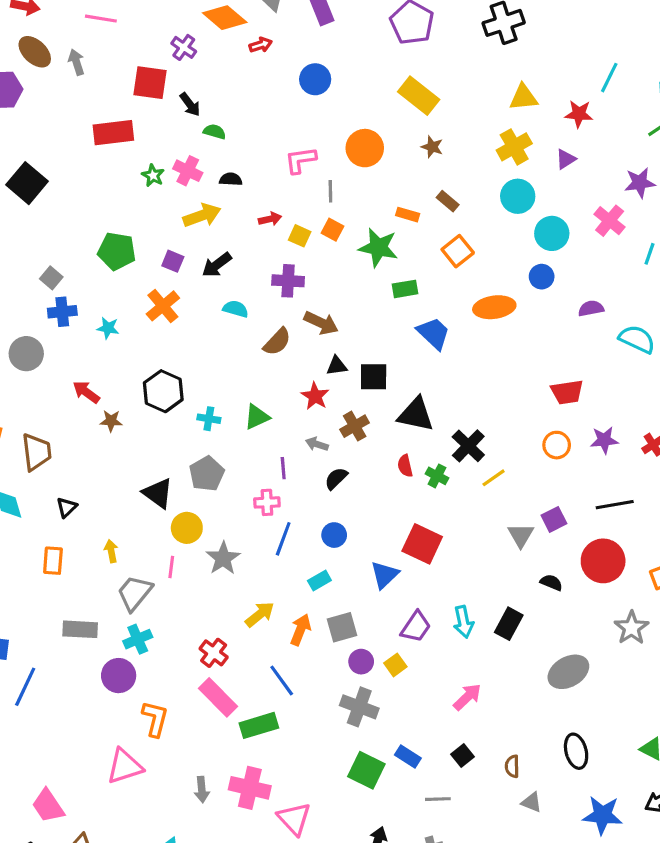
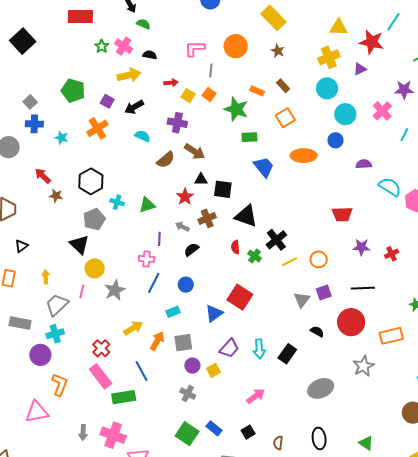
red star: (579, 114) -> (372, 42), size x1.4
orange circle: (557, 445) -> (319, 259), moved
gray pentagon: (207, 474) -> (94, 219), moved
gray cross: (359, 707) -> (188, 394), size x0.7

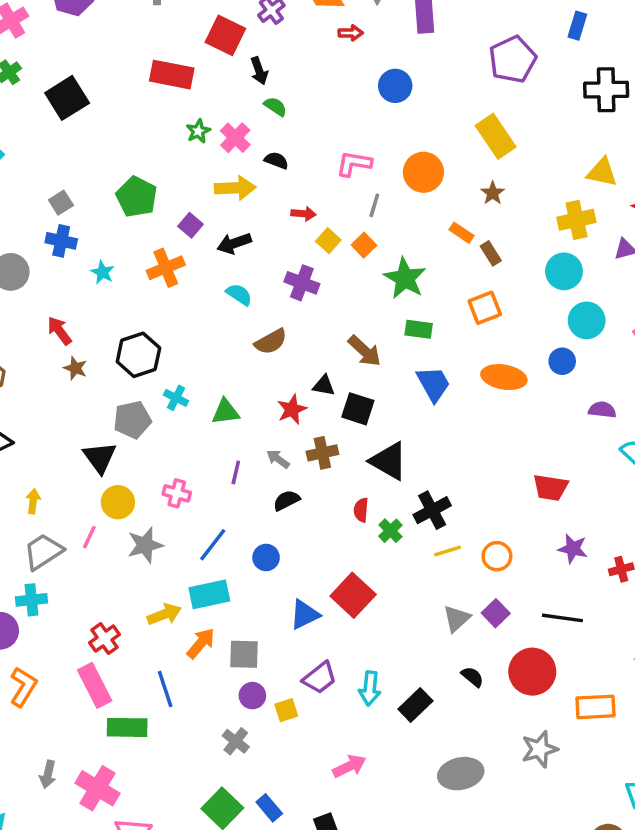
orange rectangle: (257, 91) -> (461, 233), moved
brown arrow: (195, 152) -> (365, 351), moved
pink cross: (147, 259) -> (177, 493), moved
purple square: (324, 292) -> (496, 613), turned -35
cyan rectangle: (173, 312) -> (209, 594), moved, size x1.6

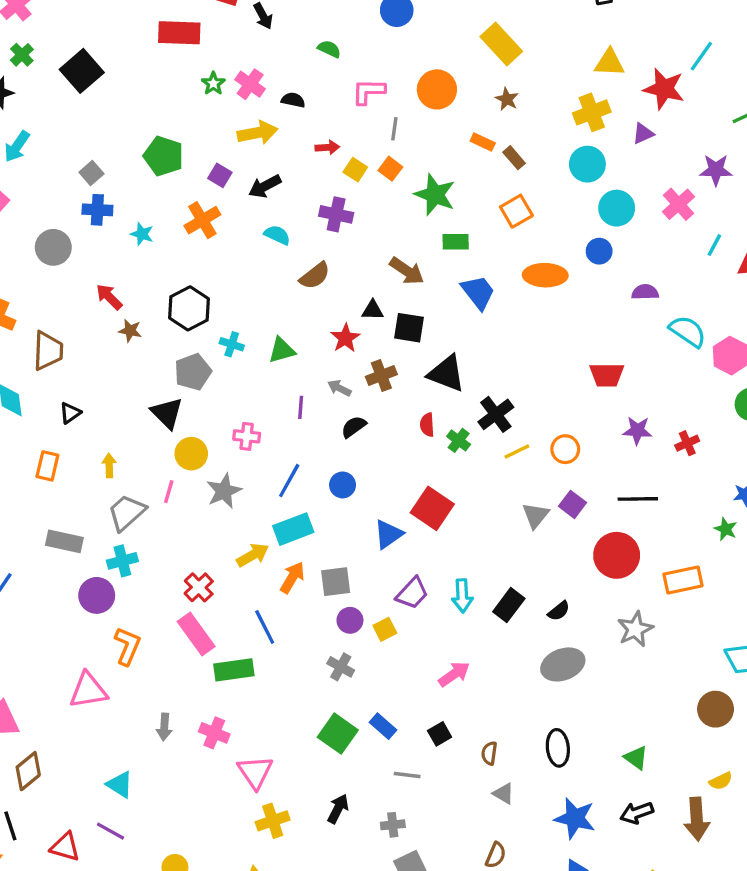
green semicircle: (275, 107) -> (329, 49), moved
black semicircle: (472, 677) -> (559, 611), moved, turned 110
pink cross: (97, 788) -> (214, 733), size x0.7

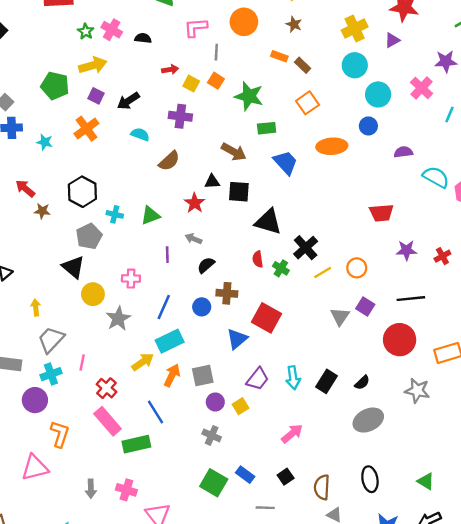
yellow arrow: (257, 133) -> (93, 65), moved
brown cross: (381, 376) -> (227, 293), moved, turned 30
pink line: (169, 492) -> (82, 362), moved
gray star: (635, 629) -> (417, 391), turned -30
brown semicircle: (489, 753) -> (322, 487), size x1.5

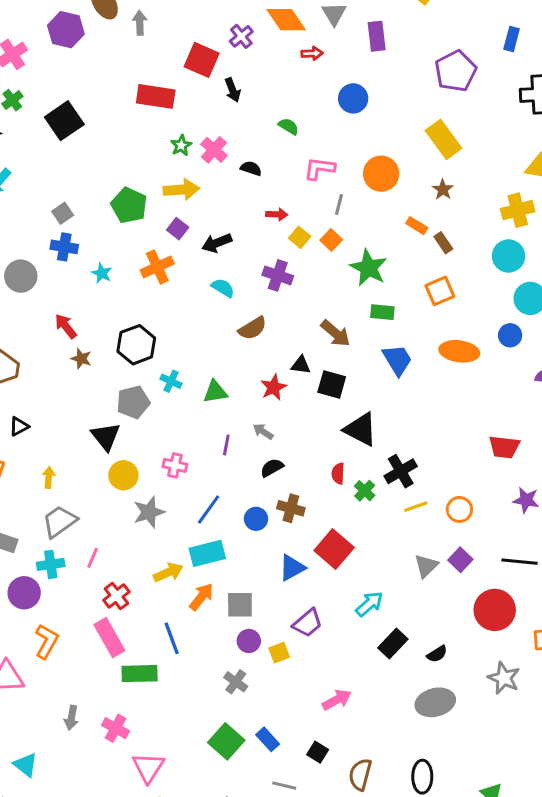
cyan arrow: (293, 378) -> (369, 604), moved, turned -135
black square: (286, 477) -> (318, 752), turned -35

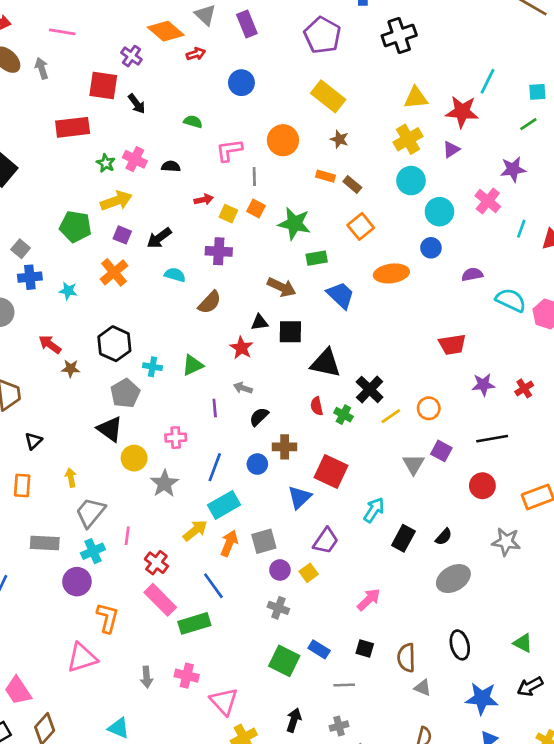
red circle: (495, 610) -> (482, 486), size x0.7

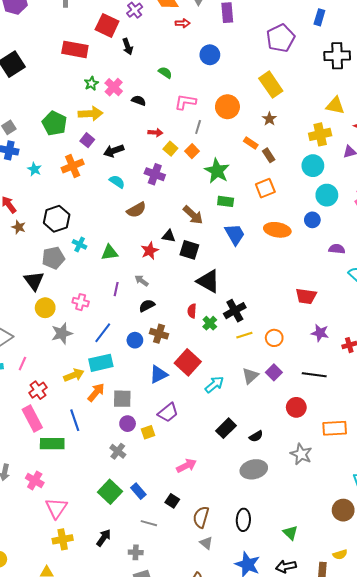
cyan arrow: (374, 510) -> (214, 385), moved

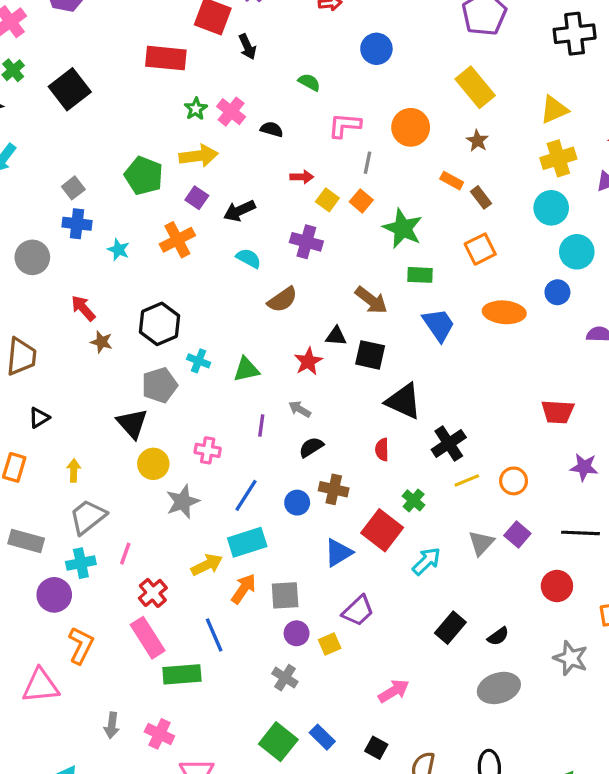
yellow triangle: (335, 106) -> (554, 110), moved, turned -30
green cross: (210, 323) -> (414, 500), moved

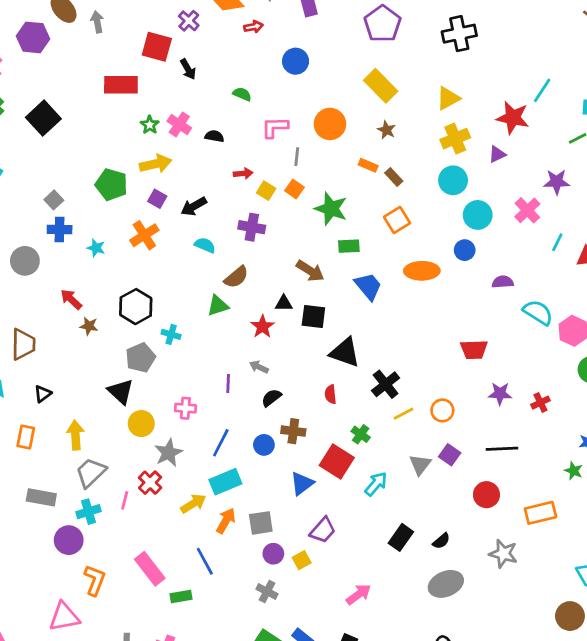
green triangle: (246, 369) -> (218, 306), moved
yellow arrow: (74, 470) -> (75, 435), size x1.5
red cross: (153, 593) -> (150, 483), moved
green rectangle: (182, 674) -> (181, 597), size x0.7

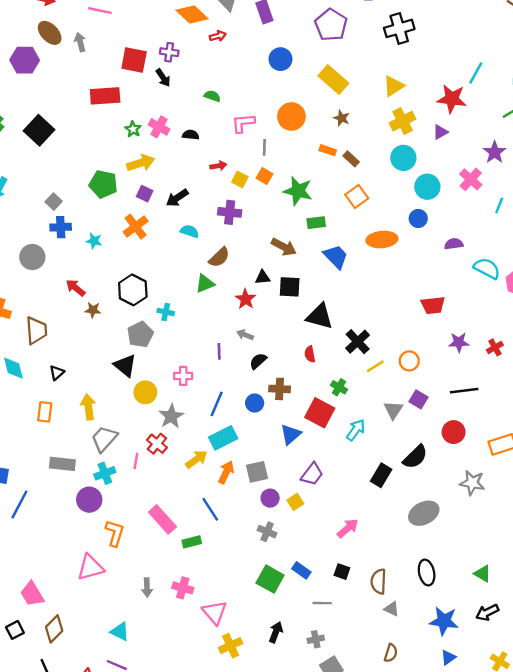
purple cross: (189, 21) -> (169, 52), moved, turned -30
blue circle: (296, 61) -> (280, 59), moved
purple star: (557, 182) -> (495, 152), turned -30
black semicircle: (441, 541) -> (415, 457), moved, size x1.6

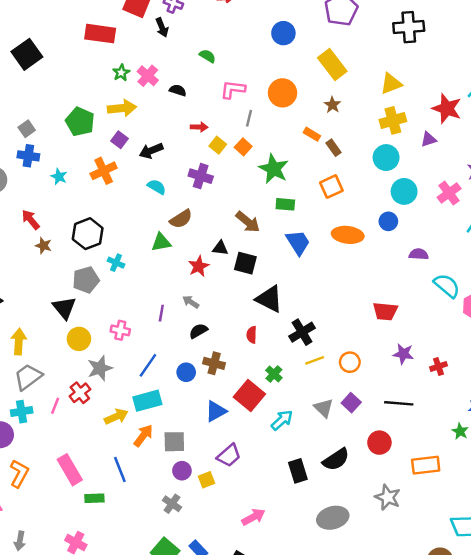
gray triangle: (393, 410) -> (324, 408), turned -30
black rectangle: (381, 475) -> (298, 471), turned -60
gray arrow: (147, 587) -> (20, 541), moved

